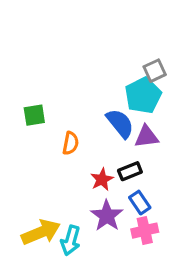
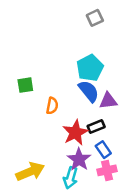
gray square: (155, 71) -> (95, 18), moved
cyan pentagon: (143, 95) -> (90, 68), moved
red star: (102, 179) -> (75, 133), size x1.5
cyan arrow: (71, 240) -> (70, 178), moved

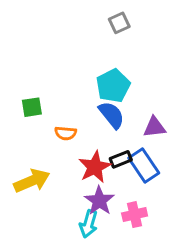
purple triangle: (108, 101) -> (155, 127), moved
orange semicircle: (52, 106) -> (66, 133), turned 84
blue rectangle: (103, 150) -> (144, 165), moved, size x1.5
yellow arrow: (30, 172) -> (32, 181), moved

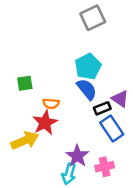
gray square: (119, 23) -> (93, 18), size x1.5
purple triangle: (155, 127) -> (120, 99), turned 42
black rectangle: (121, 159) -> (102, 108), moved
red star: (95, 167) -> (45, 123), moved

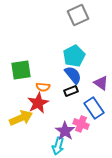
green square: (25, 83) -> (21, 70), size x1.5
black rectangle: (102, 108) -> (71, 91), moved
pink cross: (105, 167) -> (81, 124), moved, turned 35

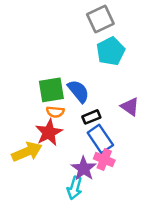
cyan pentagon: (74, 56) -> (111, 51), moved
green square: (21, 70) -> (51, 90), moved
blue semicircle: (73, 75) -> (78, 91), moved
blue rectangle: (94, 108) -> (100, 139), moved

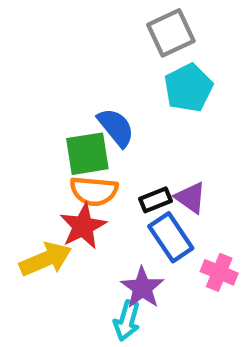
blue semicircle: (78, 91) -> (116, 127), moved
purple triangle: (130, 107) -> (191, 198), moved
orange semicircle: (55, 112) -> (94, 191), size x1.5
pink cross: (104, 160) -> (219, 272), moved

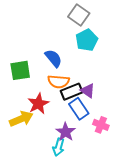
gray square: (171, 33) -> (79, 15), turned -30
green square: (87, 154) -> (20, 70), moved
orange semicircle: (94, 191) -> (59, 82), moved
black rectangle: (155, 200) -> (72, 92), size x1.5

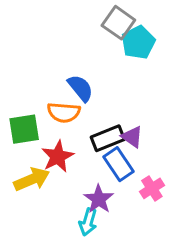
cyan pentagon: (87, 40) -> (138, 42), moved
green square: (20, 70) -> (24, 129), moved
orange semicircle: (59, 82) -> (64, 112), moved
pink cross: (101, 125) -> (152, 188), turned 35

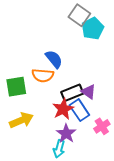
red star: (58, 156) -> (63, 109), moved

